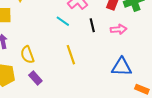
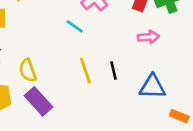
black line: (92, 25) -> (114, 71), moved
purple rectangle: (35, 78) -> (38, 101), size x1.5

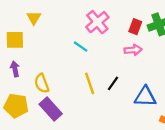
pink arrow: (148, 37) -> (133, 50), moved
black line: (114, 71) -> (113, 83), turned 48

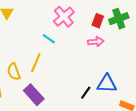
yellow line: (90, 83) -> (36, 63), moved, turned 42
black line: (113, 83) -> (86, 93), moved
purple rectangle: (51, 109) -> (34, 95), moved

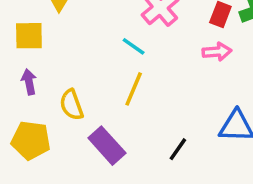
yellow line: (36, 63) -> (134, 89), moved
black line: (86, 93) -> (178, 149), moved

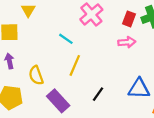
cyan line: (134, 46) -> (66, 39), moved
black line: (178, 149) -> (98, 94), moved

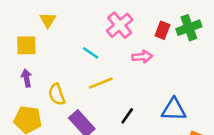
pink arrow: (127, 42) -> (142, 57), moved
yellow line: (75, 65) -> (101, 83), turned 45

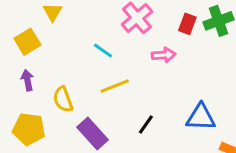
yellow square: (26, 45) -> (27, 42), turned -30

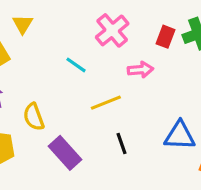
yellow line: (115, 86) -> (106, 103), moved
black line: (146, 125) -> (122, 143), turned -54

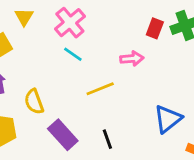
pink cross: (112, 30) -> (70, 23), moved
blue triangle: (180, 136) -> (168, 119), turned -40
black line: (122, 143) -> (107, 139), moved

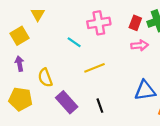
pink cross: (70, 23) -> (99, 23), moved, turned 30
pink arrow: (132, 59) -> (140, 45), moved
blue triangle: (168, 119) -> (145, 90), turned 30

